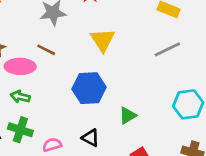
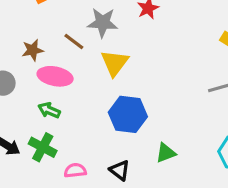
yellow triangle: (103, 40) -> (115, 63), moved
brown line: (46, 50) -> (74, 41), moved

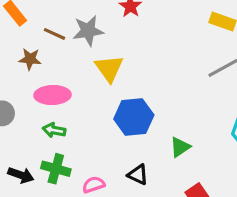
brown line: (74, 41) -> (55, 34), moved
brown star: (33, 50) -> (30, 59), moved, turned 30

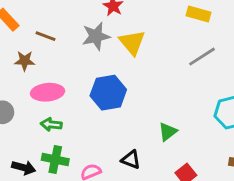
gray star: (88, 31) -> (96, 36), moved
yellow triangle: (109, 68) -> (132, 42), moved
blue hexagon: (134, 117) -> (108, 93), moved

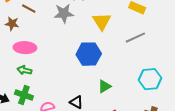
yellow triangle: (132, 42) -> (102, 21), moved
blue hexagon: (108, 93) -> (89, 54), moved

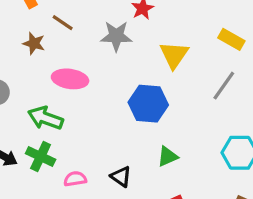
gray line: (135, 38) -> (224, 86), turned -36
pink ellipse: (25, 48) -> (70, 79), moved
green arrow: (24, 70) -> (45, 118), size x1.5

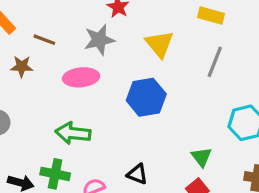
pink ellipse: (70, 79) -> (81, 77), moved
green arrow: (45, 118) -> (73, 133), moved
green triangle: (168, 157) -> (202, 157), moved, turned -30

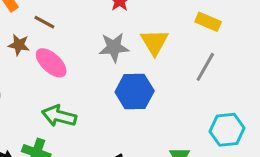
gray star: (99, 40) -> (114, 47), moved
pink ellipse: (81, 77) -> (51, 63), moved, turned 40

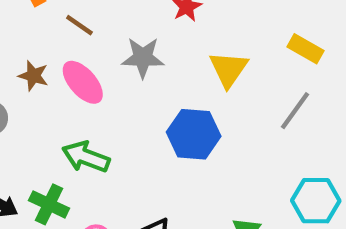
brown star: (19, 45) -> (33, 76), moved
gray star: (114, 47) -> (143, 58), moved

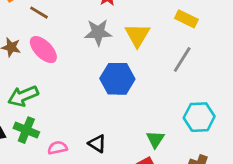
gray star: (143, 58) -> (98, 32), moved
green arrow: (86, 157) -> (23, 96), moved, turned -40

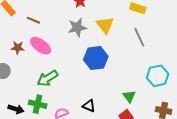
gray line: (182, 59) -> (139, 37), turned -48
green arrow: (23, 96) -> (47, 78), moved

